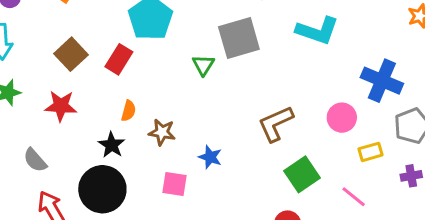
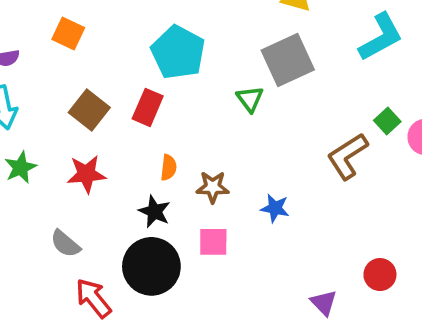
cyan L-shape: (317, 31) -> (381, 37), turned -39
green square: (302, 174) -> (387, 121), moved, size x0.6
pink square: (175, 184) -> (213, 242), moved

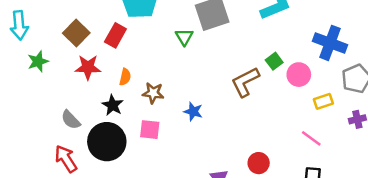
green star: (21, 167) -> (38, 61), moved
red star: (86, 174) -> (88, 67), moved
gray semicircle: (65, 244) -> (71, 120), moved

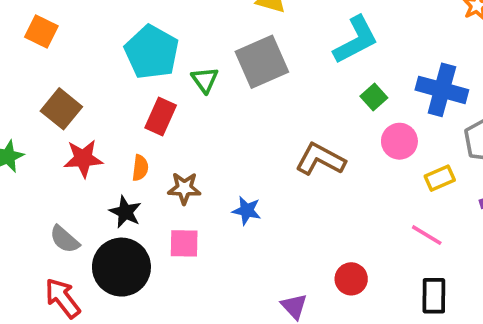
red rectangle: (115, 35) -> (161, 116), moved
green triangle: (184, 37) -> (205, 80), moved
green square: (274, 61) -> (374, 97), moved
brown L-shape: (245, 82) -> (320, 159), turned 60

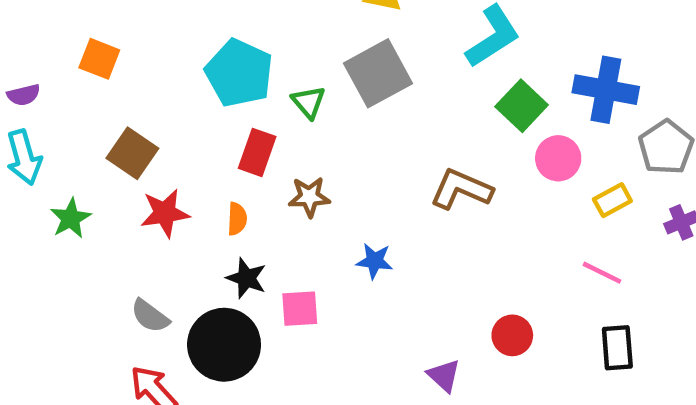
green square: (374, 97) -> (522, 106), size x1.5
brown star: (184, 188) -> (309, 197), moved
black star: (125, 212) -> (246, 278), moved

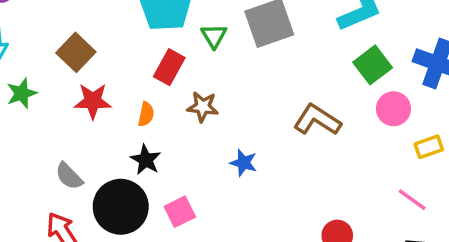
pink square: (300, 309) -> (180, 212), moved, turned -32

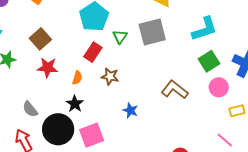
pink square: (180, 212) -> (92, 135), size x1.4

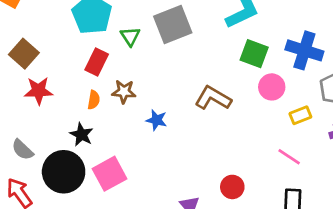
green square: (209, 61) -> (254, 54), turned -30
orange semicircle: (77, 78) -> (94, 100), moved
blue star: (130, 110) -> (157, 120), moved

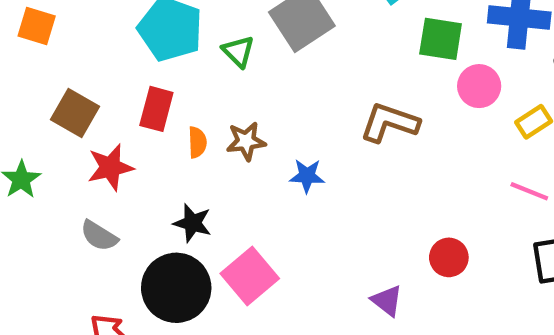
red rectangle: (97, 62) -> (156, 109), moved
orange semicircle: (94, 100) -> (197, 142), moved
gray semicircle: (22, 150) -> (99, 236), moved

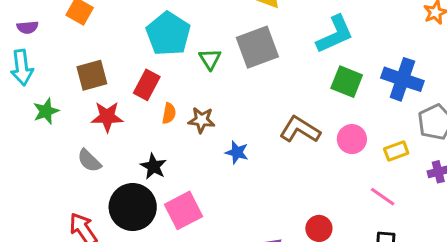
pink circle: (479, 86) -> (352, 139), moved
brown square: (75, 113) -> (92, 75), turned 32

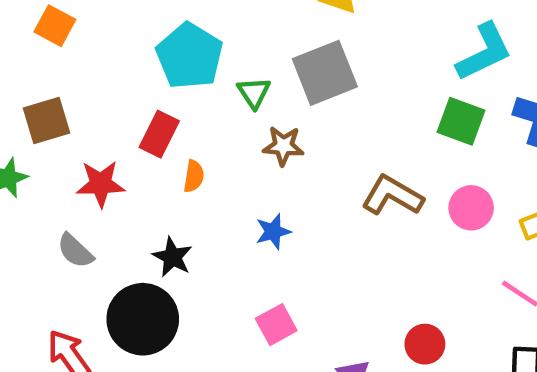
cyan L-shape: (335, 34) -> (484, 52), moved
brown square: (92, 75) -> (47, 121), moved
brown star: (202, 120) -> (283, 146), moved
blue star: (237, 152) -> (273, 232), moved, turned -30
pink square: (184, 210) -> (276, 325), moved, size x0.7

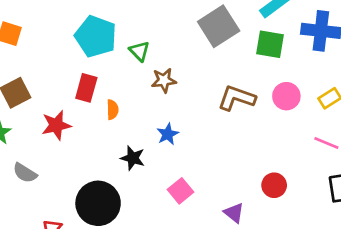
gray square: (325, 73) -> (219, 26), moved
gray semicircle: (75, 251) -> (25, 173), moved
black star: (172, 257) -> (133, 158), moved

